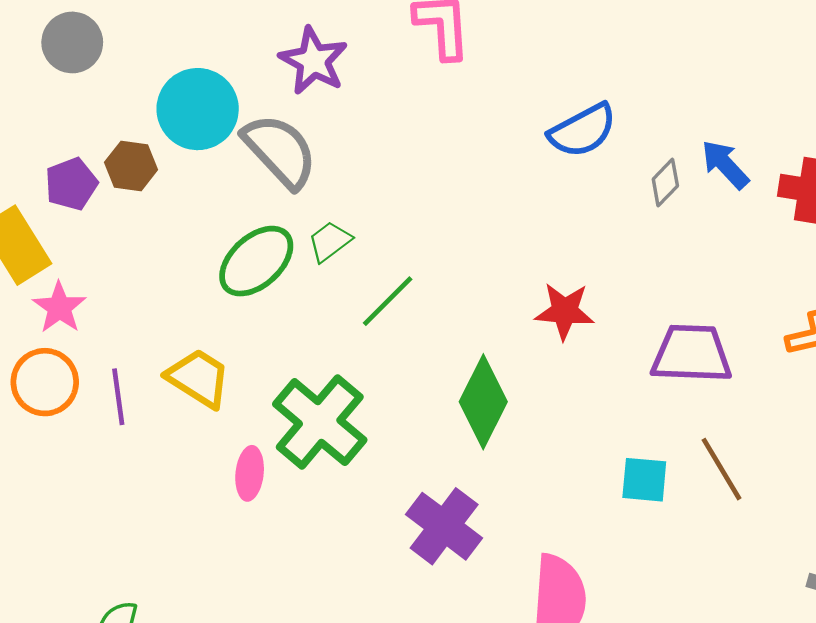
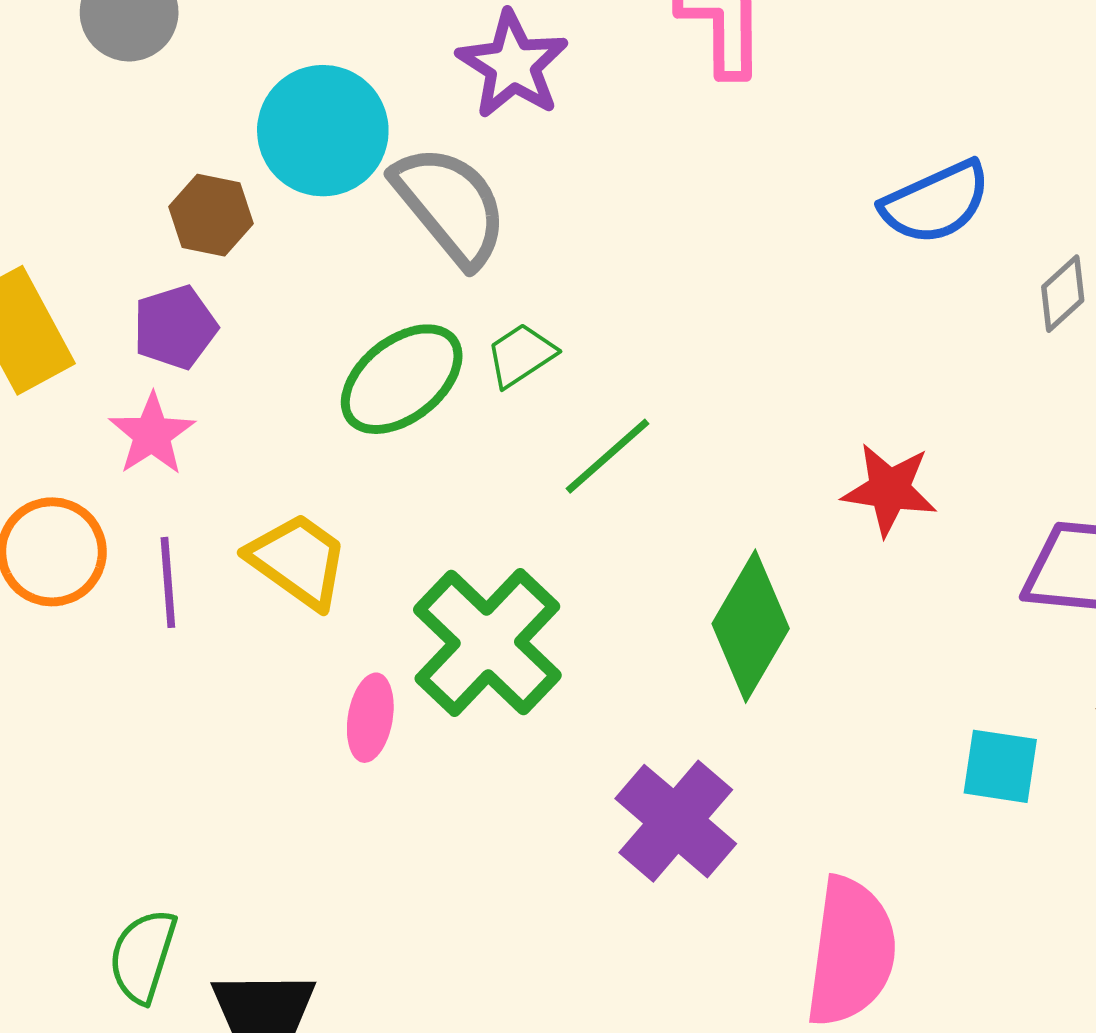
purple pentagon: (71, 184) -> (175, 327), moved
pink star: (59, 307) -> (152, 434), moved

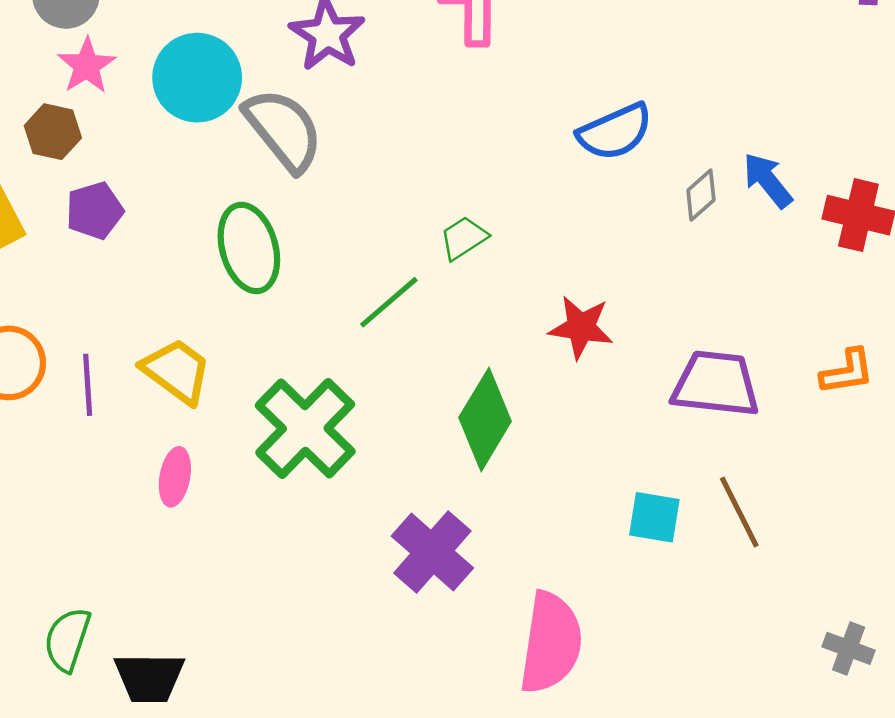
brown hexagon: (211, 215) -> (53, 132), moved
green trapezoid: (521, 355) -> (464, 238), moved
green ellipse: (402, 379) -> (249, 248), turned -68
pink star: (152, 434) -> (87, 66), moved
pink ellipse: (370, 718) -> (175, 477), moved

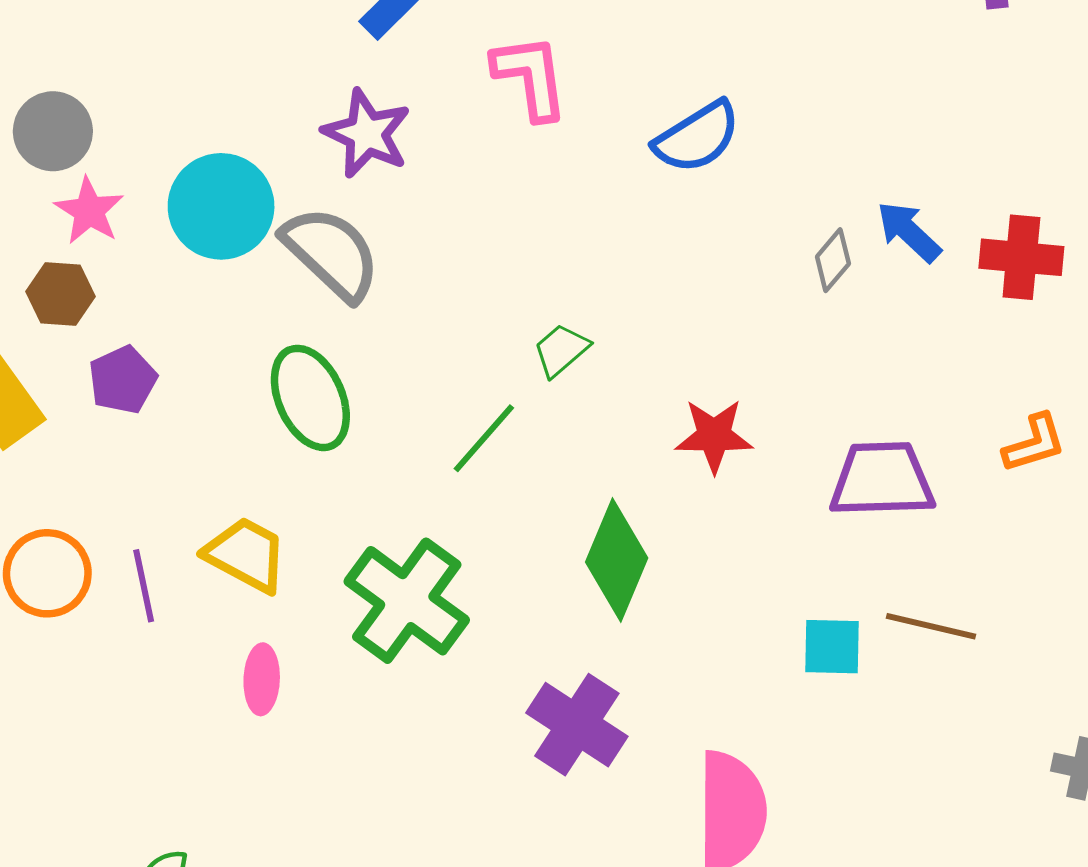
blue semicircle: (615, 132) -> (697, 137), moved
brown line: (739, 512) -> (931, 626), turned -42

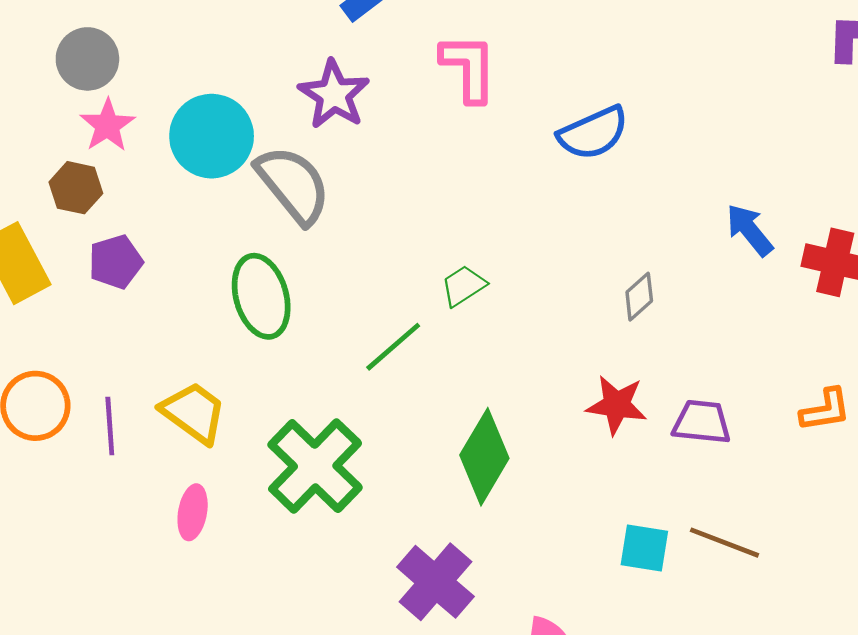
gray diamond: (833, 260) -> (639, 297), moved
red star: (714, 436) -> (617, 405), moved
purple trapezoid: (882, 480) -> (702, 422), size x0.7

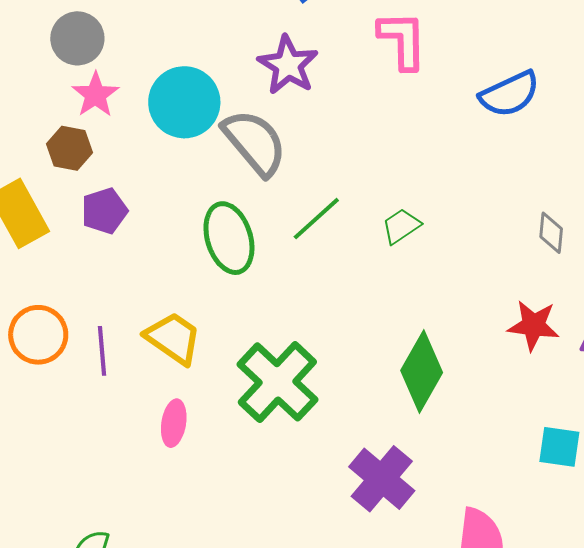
gray diamond: (639, 297) -> (551, 233), turned -42
green line: (393, 347) -> (316, 219), moved

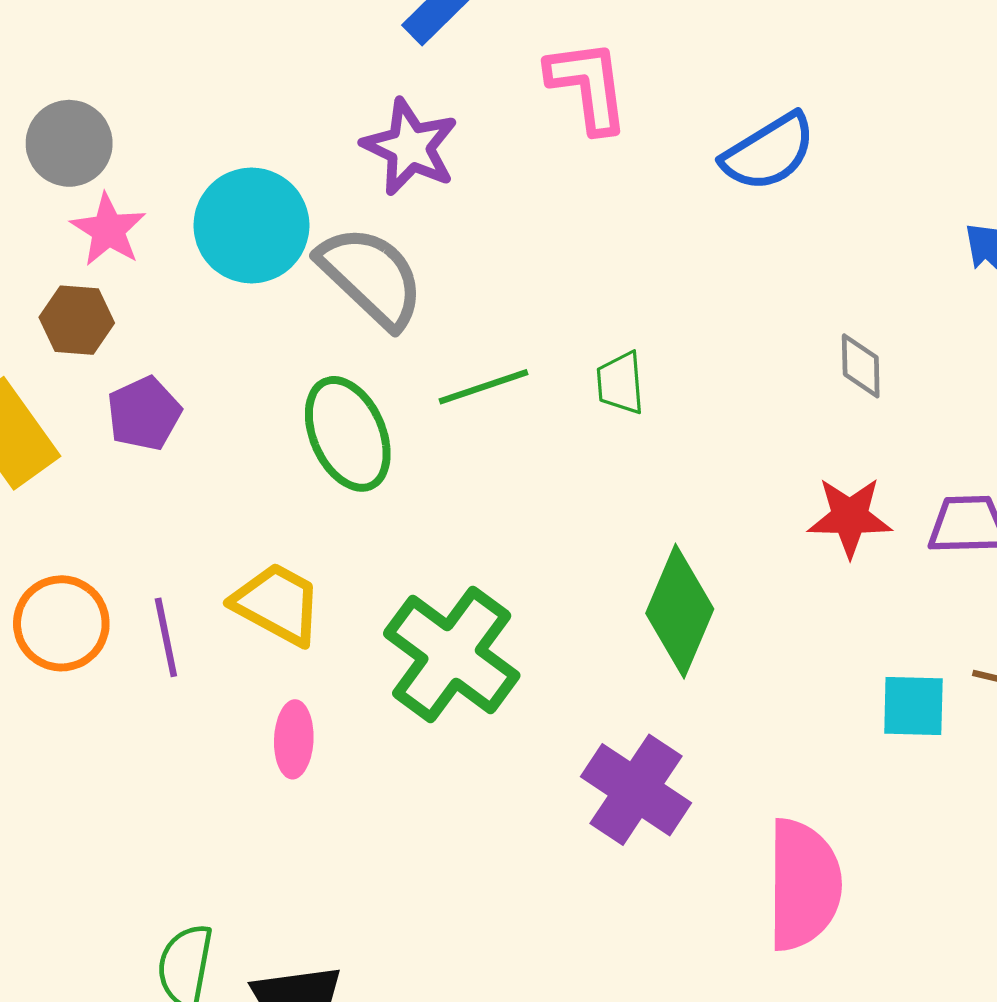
green line: (316, 219) -> (484, 387), turned 30
green trapezoid: (401, 226) -> (620, 383), turned -54

